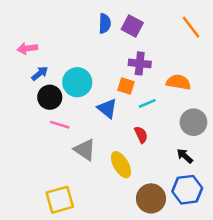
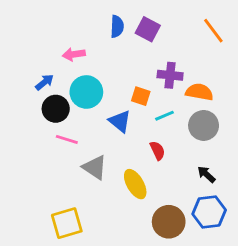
pink arrow: (27, 48) -> (74, 54), moved
purple cross: (140, 63) -> (170, 75), moved
gray circle: (193, 122) -> (204, 125), moved

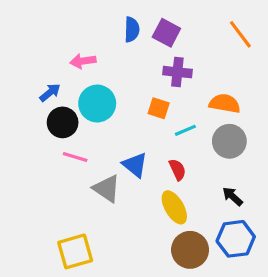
purple cross: (170, 75) -> (177, 72), moved
blue triangle: (120, 121) -> (135, 165), moved
yellow ellipse: (135, 184) -> (174, 207), moved

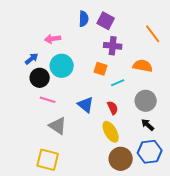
orange line: (240, 34) -> (153, 34), moved
gray circle: (229, 141) -> (146, 101), moved
gray triangle: (107, 188) -> (58, 126), moved
yellow square: (75, 251) -> (48, 160), turned 30

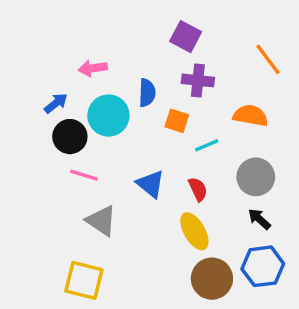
blue semicircle: (84, 19) -> (147, 93), moved

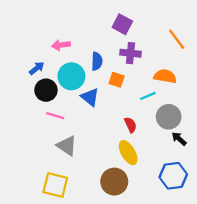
cyan line: (207, 145) -> (148, 96), moved
blue triangle: (151, 184) -> (90, 97), moved
black arrow: (259, 219) -> (179, 139), moved
brown circle: (212, 279) -> (114, 182), moved

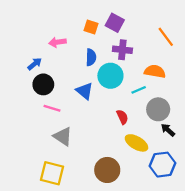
cyan circle: (71, 76) -> (110, 76), moved
orange square: (117, 80) -> (91, 27), moved
yellow ellipse: (128, 153) -> (136, 143), moved, turned -30

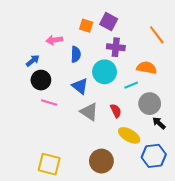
blue semicircle: (91, 57) -> (76, 54), moved
gray triangle: (63, 136) -> (89, 112), moved

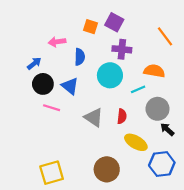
blue triangle: (80, 86) -> (70, 86), moved
red semicircle: (116, 111) -> (122, 116), turned 32
yellow square: (49, 164) -> (52, 173), turned -30

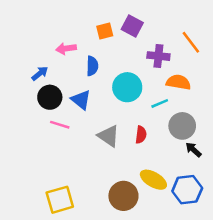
orange square: (90, 27) -> (105, 31), turned -32
purple cross: (122, 49) -> (158, 56), moved
yellow ellipse: (136, 142) -> (153, 180), moved

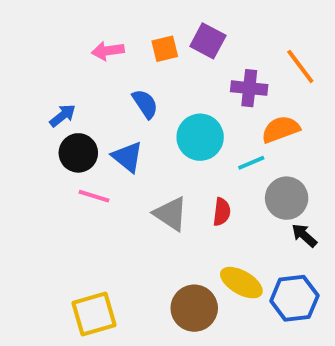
pink arrow: (66, 49) -> (108, 51), moved
blue semicircle: (92, 66) -> (145, 104), turned -36
orange semicircle: (178, 82) -> (281, 129), turned -30

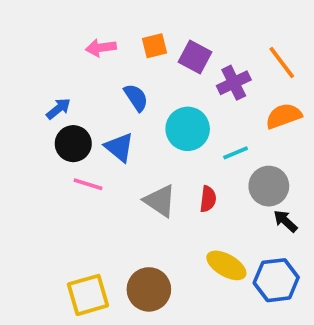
purple square: (208, 41) -> (195, 57), moved
purple cross: (249, 88) -> (234, 83), turned -32
orange semicircle: (281, 129) -> (284, 116), moved
brown circle: (194, 308) -> (149, 289), moved

